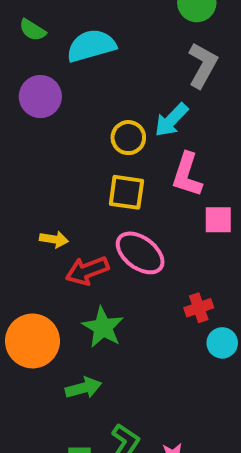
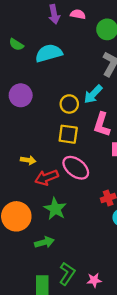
purple circle: (40, 97) -> (21, 95), moved

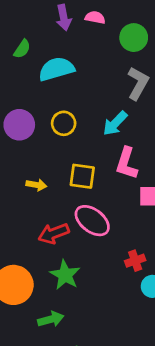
green semicircle: (16, 45) -> (22, 49), moved, turned -88
yellow circle: (69, 104) -> (64, 123), moved
yellow arrow: (28, 160) -> (36, 185), moved

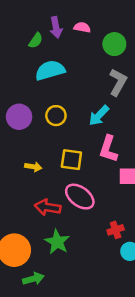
green semicircle: (22, 49) -> (36, 41), moved
red arrow: (54, 233) -> (48, 207), turned 30
green arrow: (51, 319) -> (33, 279), moved

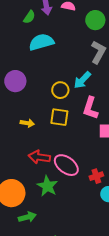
yellow circle: (56, 116) -> (60, 90), moved
pink ellipse: (80, 197) -> (66, 165), moved

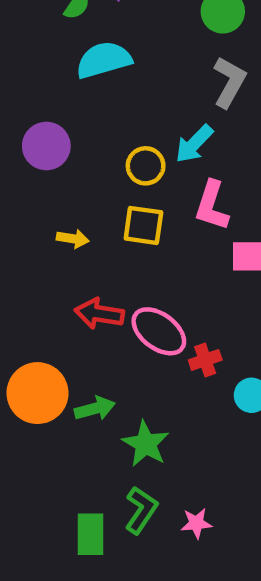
red cross: (96, 176) -> (205, 360), moved
green star: (47, 186) -> (146, 444), moved
green arrow: (27, 217) -> (95, 409), moved

